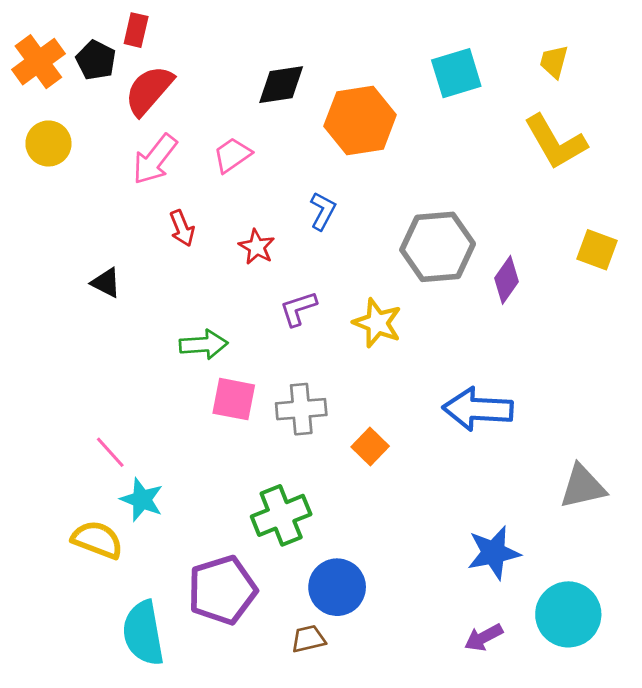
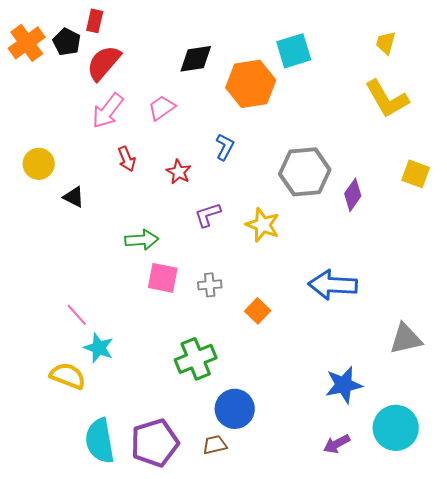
cyan square: (456, 73) -> (294, 51), moved
yellow circle: (48, 143) -> (39, 164), moved
gray cross: (301, 409) -> (210, 285), size x0.7
purple pentagon: (222, 590) -> (155, 443), moved

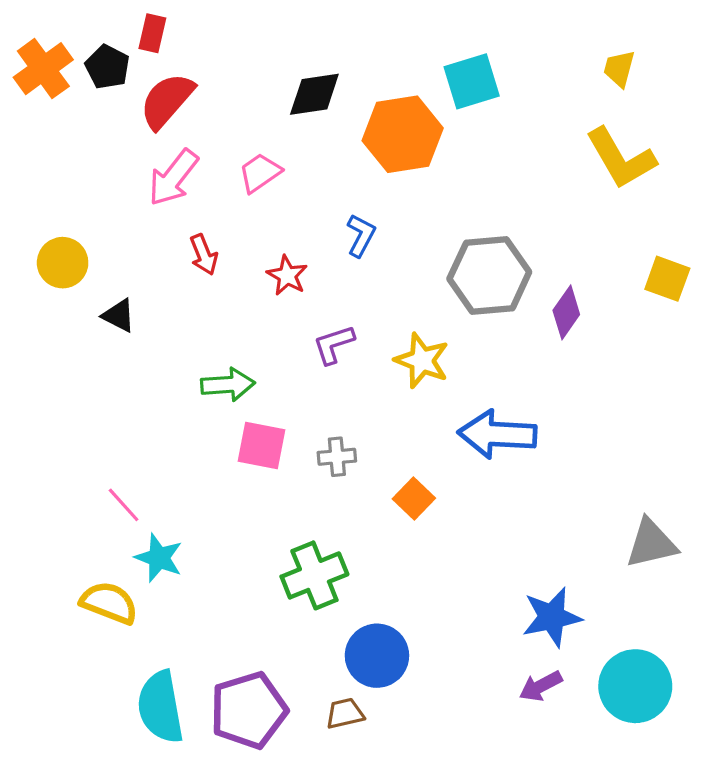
blue arrow: (333, 285) -> (497, 434), moved
purple arrow: (337, 444) -> (541, 686), moved

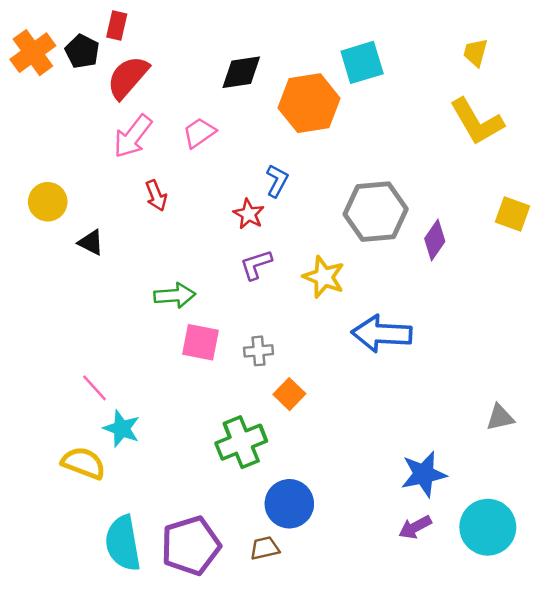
red star: (287, 275) -> (249, 214), moved
orange square: (414, 498) -> (289, 394), moved
gray triangle: (651, 543) -> (500, 417), size x0.7

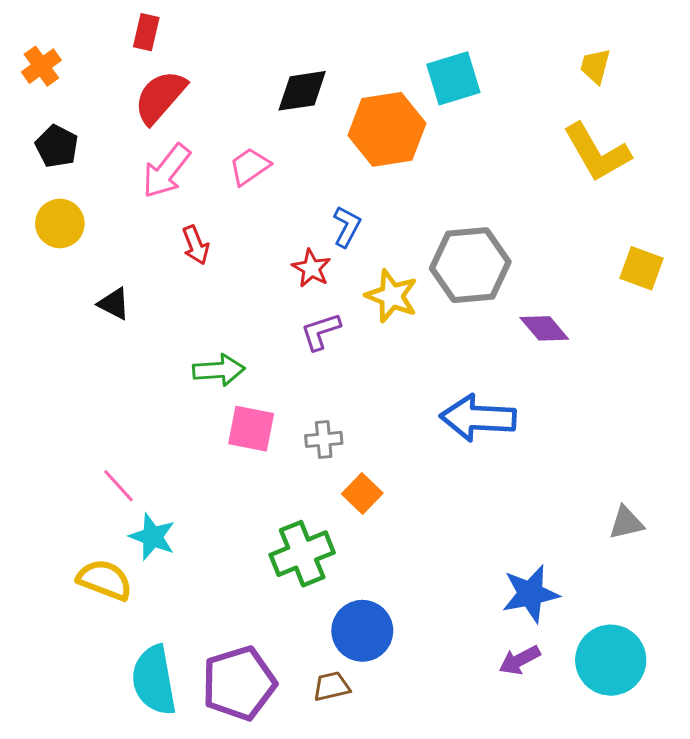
black pentagon: (82, 51) -> (57, 146), moved
orange cross: (33, 53) -> (41, 66), size x0.7
yellow circle: (48, 202) -> (60, 223), moved
purple diamond: (435, 240) -> (544, 328), moved, turned -75
yellow star: (324, 277) -> (392, 296), moved

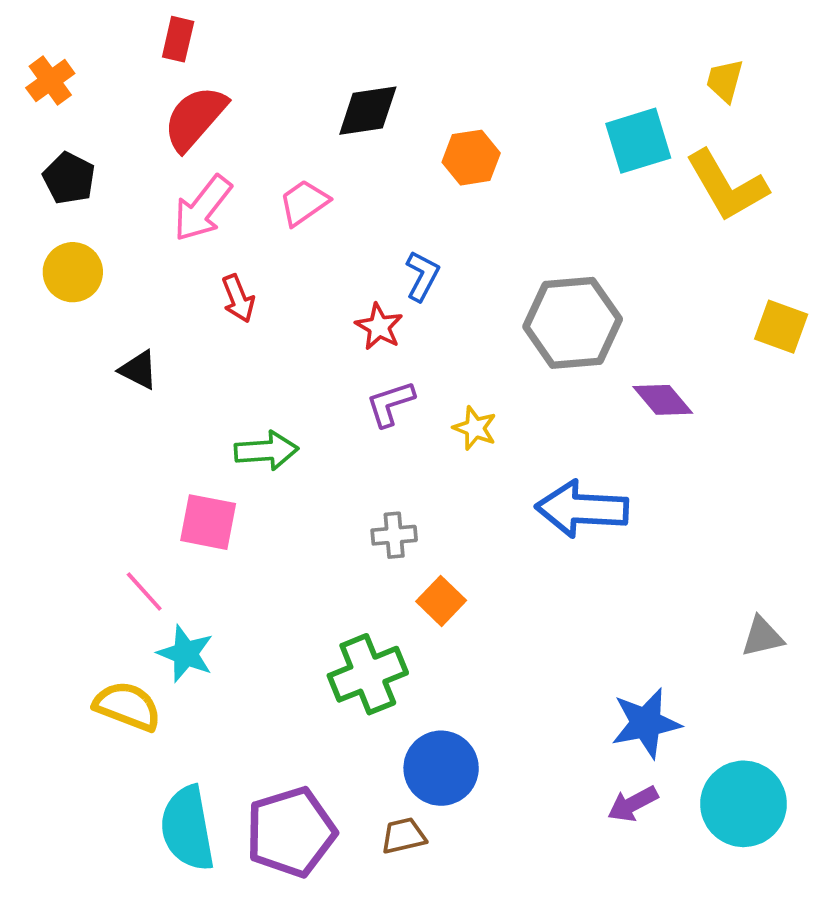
cyan square: (453, 78) -> (638, 141), moved
orange hexagon: (387, 129) -> (471, 158), size x0.6
yellow star: (392, 296) -> (475, 428), moved, size x0.7
pink square: (251, 429) -> (208, 522), moved

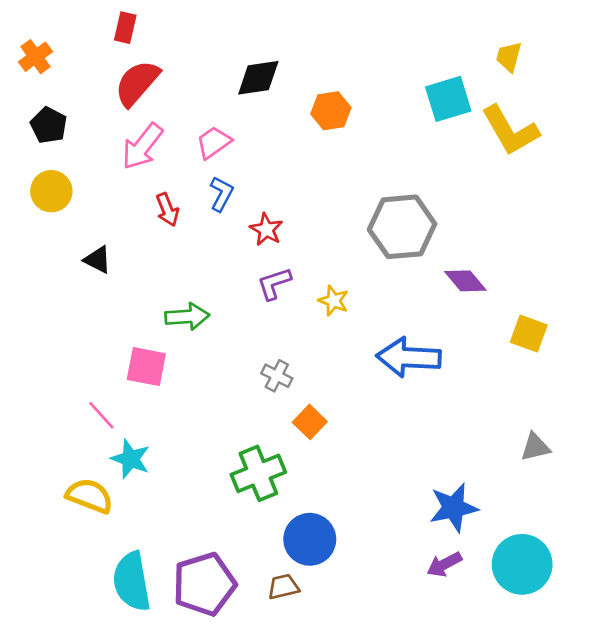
blue L-shape: (422, 276) -> (221, 194), moved
yellow square: (781, 327) -> (529, 334), moved
gray cross: (394, 535) -> (277, 376), turned 32

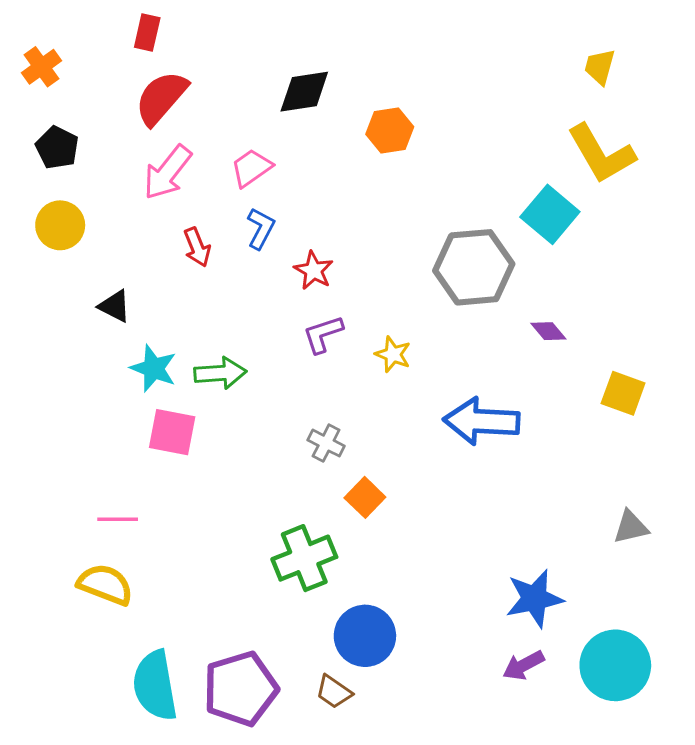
cyan square: (448, 99) -> (550, 214), moved, turned -33
purple diamond: (465, 281) -> (548, 331), size x0.7
pink line: (101, 415) -> (118, 519), moved, turned -48
cyan star: (130, 459) -> (153, 368), moved
brown trapezoid: (283, 587) -> (334, 692), turned -132

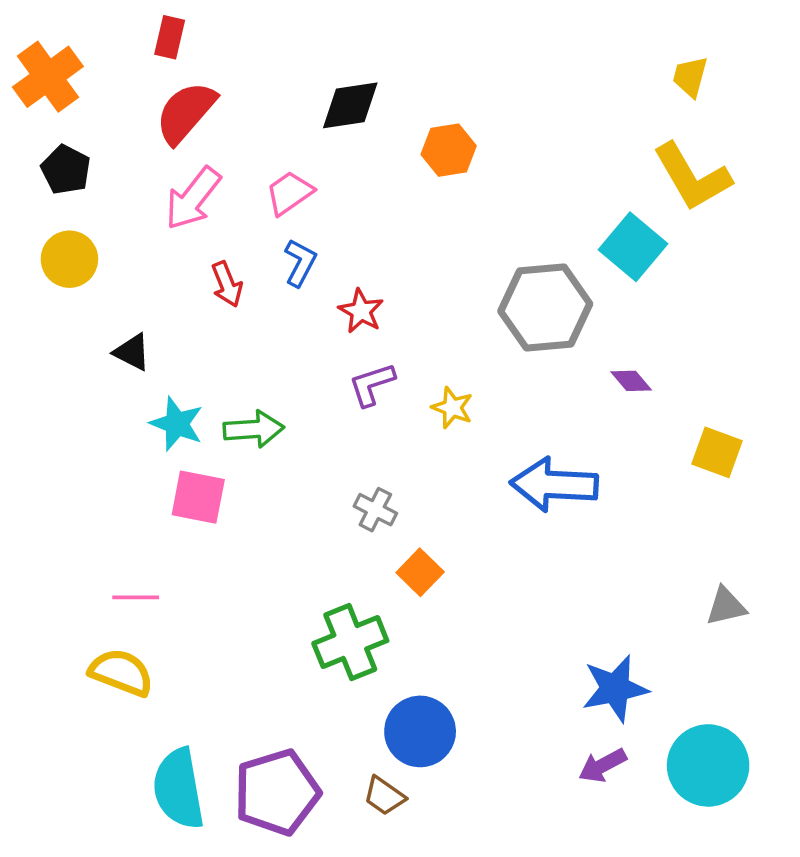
orange cross: (42, 67) -> (48, 77), size x1.5

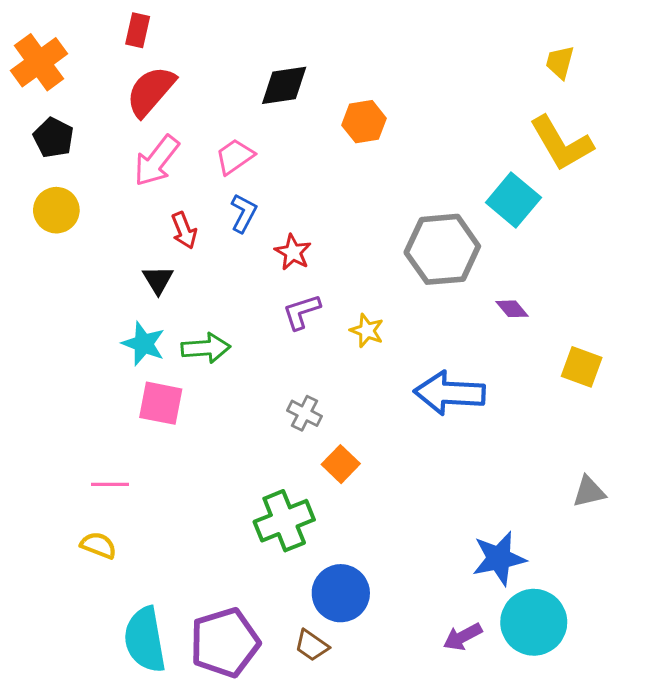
black triangle: (132, 352) -> (158, 280), moved, turned 32
yellow semicircle: (121, 672) -> (98, 545), size x0.7
purple arrow: (603, 765) -> (463, 637), moved
cyan circle: (708, 765) -> (534, 622), moved

